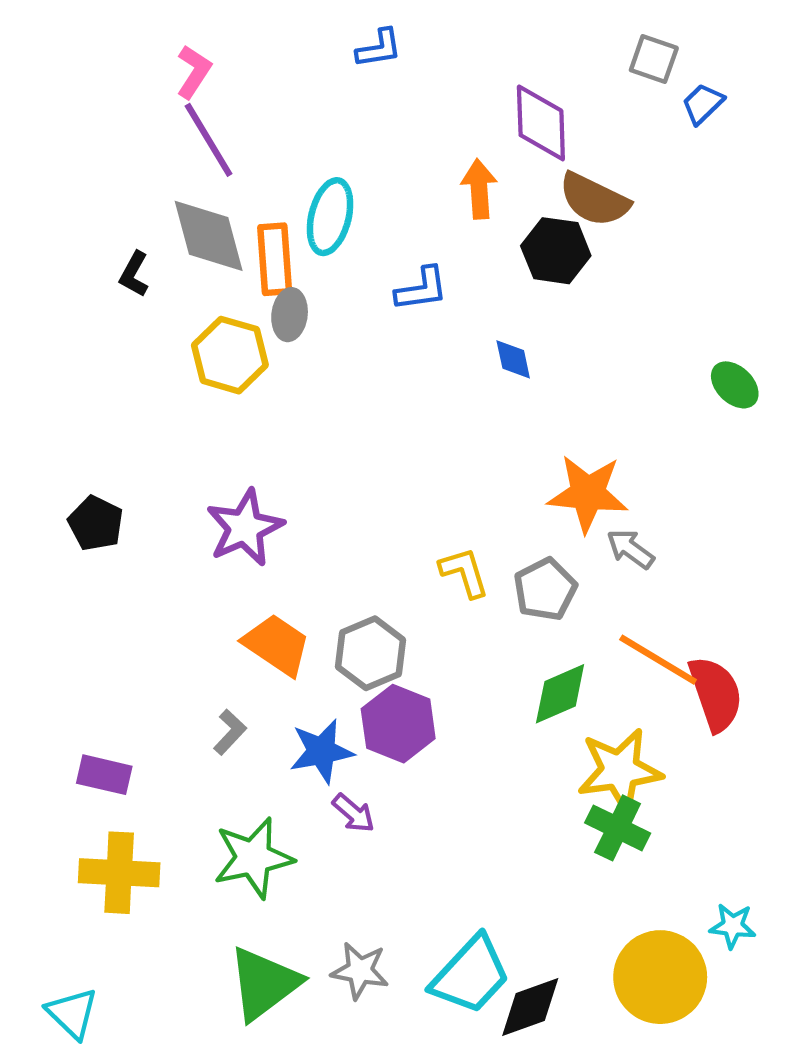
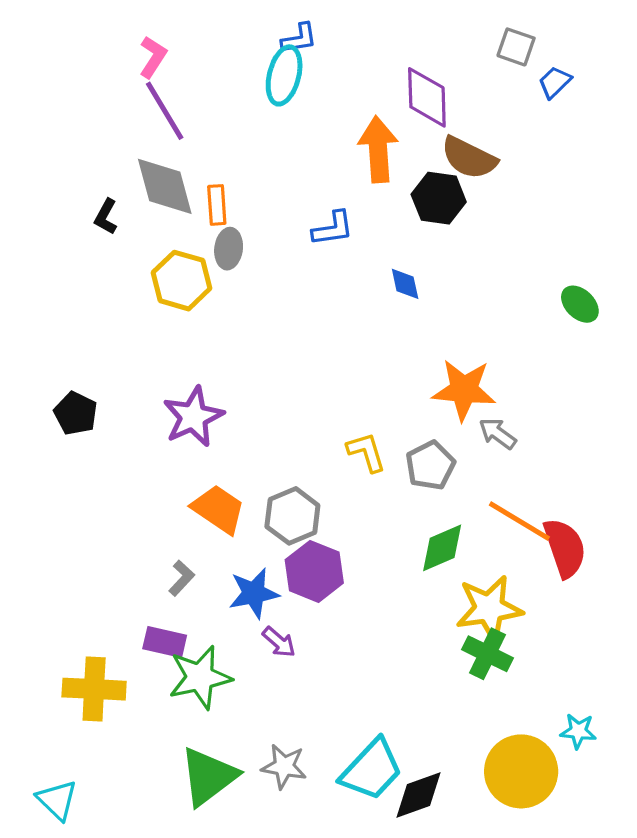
orange arrow: (479, 189) -> (378, 149), size x1.4
cyan ellipse: (330, 217) -> (284, 75), moved
orange rectangle: (275, 259) -> (217, 205), size x0.7
purple rectangle: (104, 775) -> (165, 642), moved

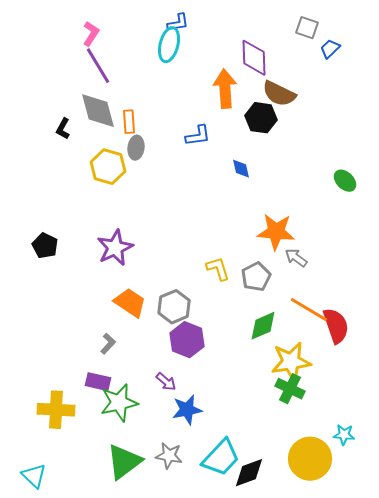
blue star: (254, 593) -> (187, 410), moved

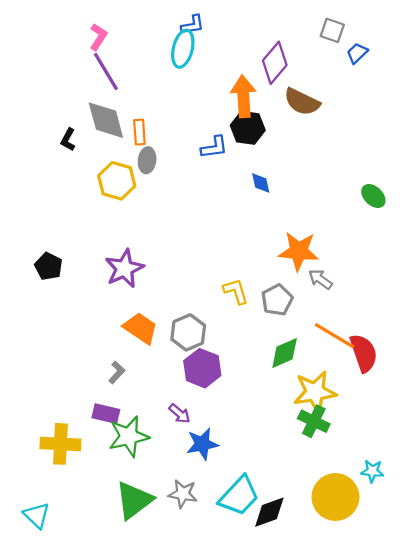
purple diamond: (254, 58) -> (275, 63), turned 42
black hexagon: (261, 118) -> (248, 128), moved

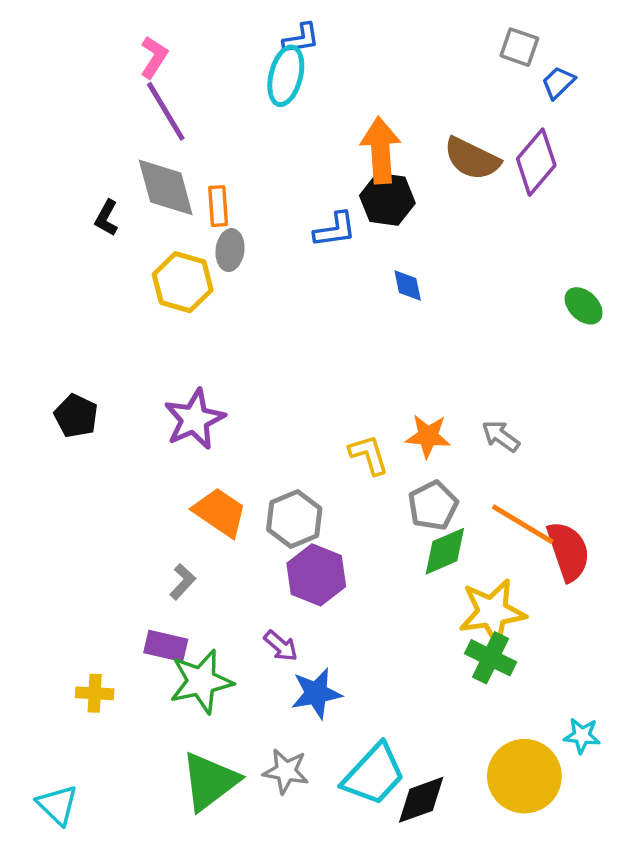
purple diamond: (275, 63) -> (536, 162), moved
orange star: (299, 251) -> (428, 436), moved, size x0.7
gray pentagon: (277, 300) -> (433, 505), moved
yellow cross: (60, 444) -> (95, 693), size x0.6

